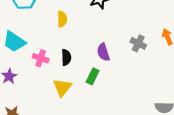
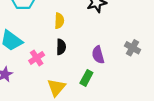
black semicircle: (66, 57) -> (61, 47), moved
pink cross: (41, 58) -> (37, 58), turned 35

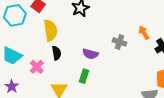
yellow semicircle: (59, 21) -> (51, 30), size x1.5
purple semicircle: (98, 55) -> (90, 54), turned -49

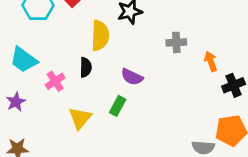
yellow semicircle: (51, 30) -> (100, 36), moved
gray cross: (119, 42) -> (176, 42), moved, turned -32

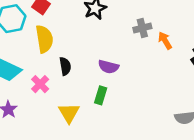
yellow semicircle: (100, 36) -> (44, 39), moved
orange arrow: (211, 61) -> (165, 41), moved

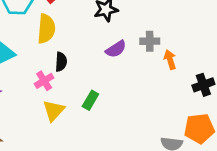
purple semicircle: (108, 67) -> (116, 49), moved, turned -60
pink cross: (40, 84) -> (44, 81), moved

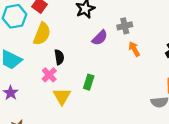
yellow semicircle: (46, 29) -> (42, 34), turned 30
orange arrow: (170, 60) -> (134, 49), moved

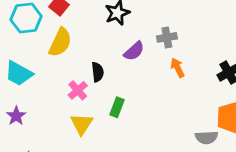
black semicircle: (59, 57) -> (98, 72), moved
pink cross: (49, 75) -> (78, 90), moved

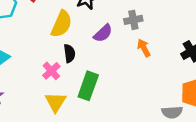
yellow semicircle: (60, 42) -> (61, 24), moved
green rectangle: (117, 107) -> (88, 86), size x1.5

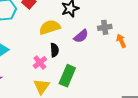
yellow semicircle: (61, 24) -> (50, 27), turned -135
orange arrow: (144, 48) -> (121, 41), moved

